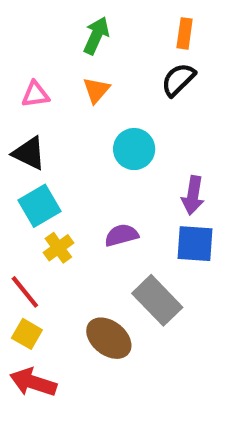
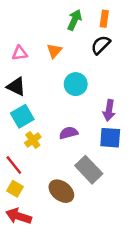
green arrow: (96, 36) -> (74, 20), moved

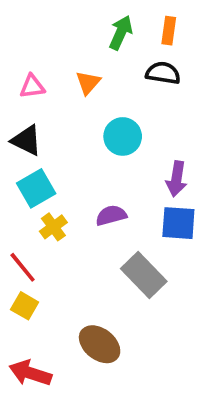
black semicircle: (101, 45) -> (163, 73), turned 54
brown ellipse: (61, 191) -> (100, 344), moved
red arrow: (19, 216) -> (30, 373), moved

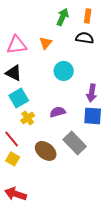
pink triangle: (32, 86) -> (17, 45), size x1.5
brown ellipse: (100, 344) -> (46, 151), moved

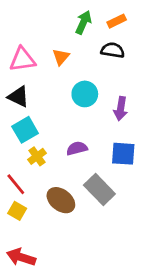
orange rectangle: (88, 16) -> (117, 21), turned 56
purple arrow: (92, 93) -> (121, 109), moved

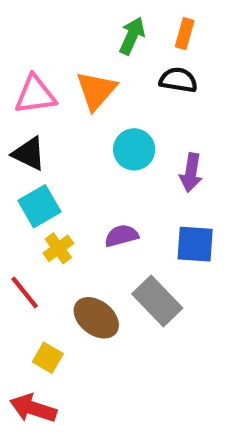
orange rectangle: (117, 21) -> (185, 34), turned -48
orange triangle: (61, 57) -> (96, 90), size x1.5
yellow square: (17, 211) -> (48, 358), moved

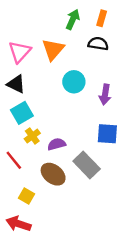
pink triangle: (35, 95) -> (20, 52), turned -40
purple semicircle: (121, 236) -> (57, 144), moved

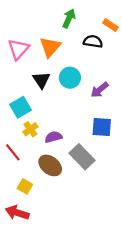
orange rectangle: (102, 18) -> (111, 25), moved, turned -72
black triangle: (16, 84) -> (41, 80), moved, turned 30
purple arrow: (105, 94) -> (100, 90), turned 42

